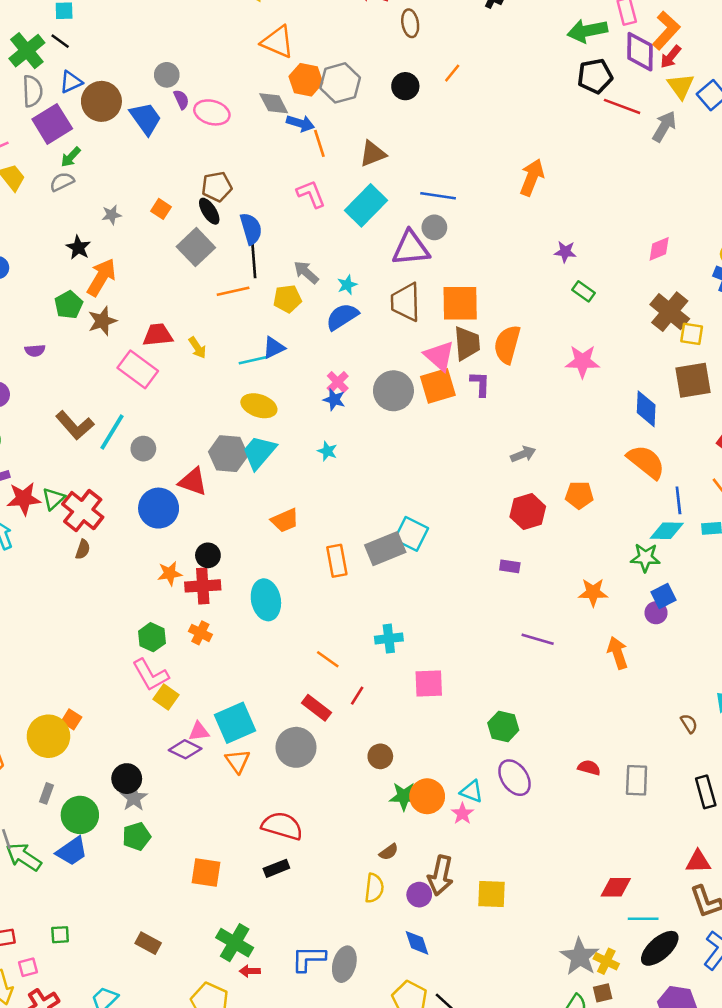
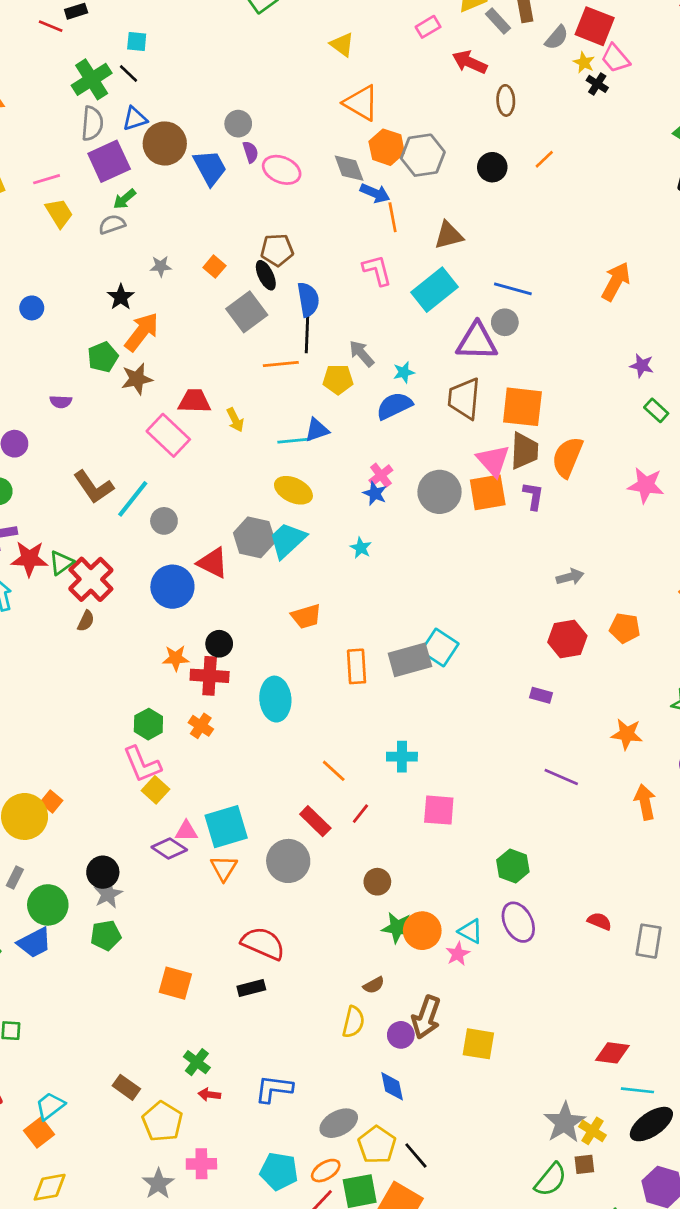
brown rectangle: (148, 943) -> (126, 1087), moved
green cross: (235, 943) -> (197, 1062), size x0.7
gray ellipse: (344, 964) -> (339, 1123), moved, turned 40

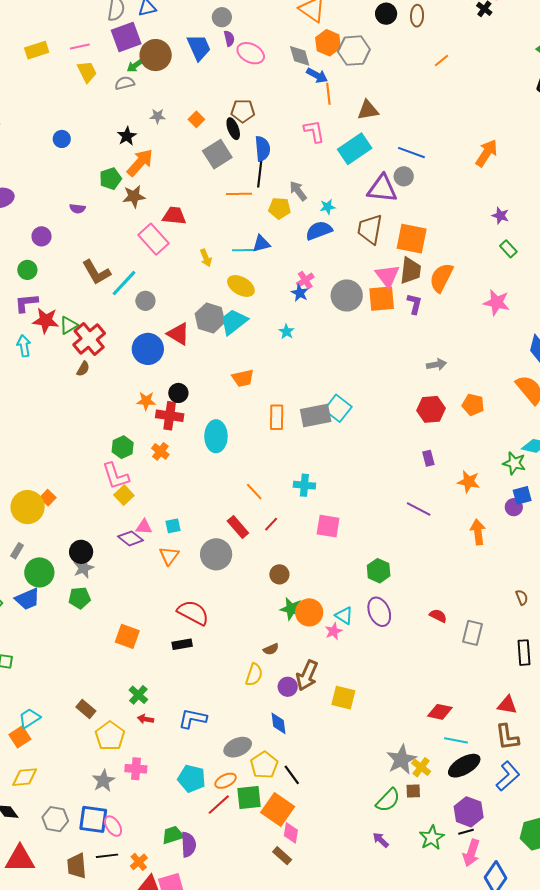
brown circle: (165, 143) -> (156, 55), moved
black circle: (492, 167) -> (386, 14), moved
yellow arrow: (235, 420) -> (206, 258), moved
purple rectangle: (541, 695) -> (428, 458), moved, turned 56
cyan square: (226, 827) -> (173, 526), size x0.5

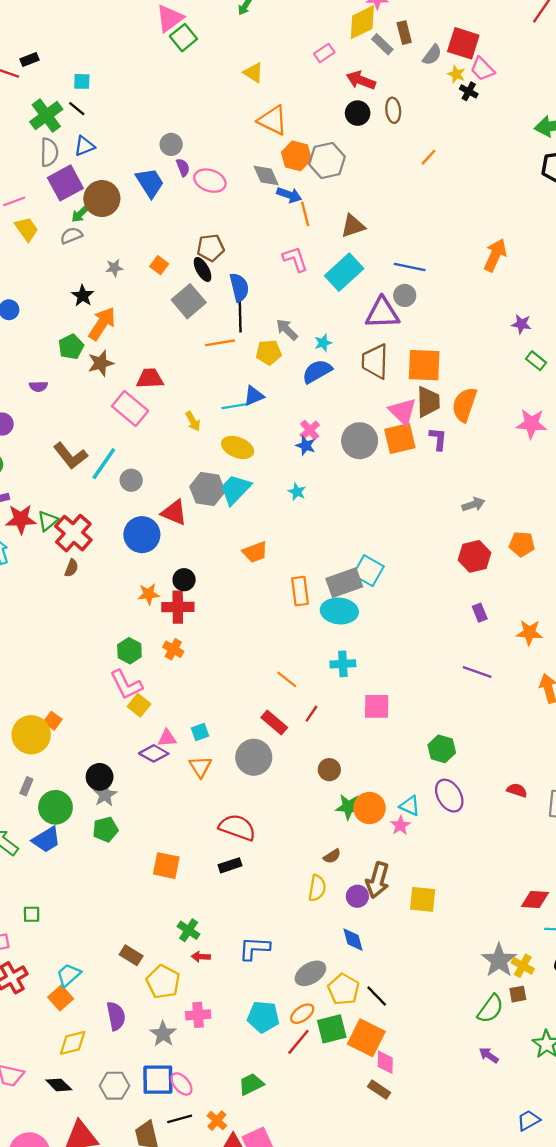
cyan ellipse: (216, 436) -> (339, 611), moved, turned -76
purple semicircle: (188, 845) -> (116, 1016), moved

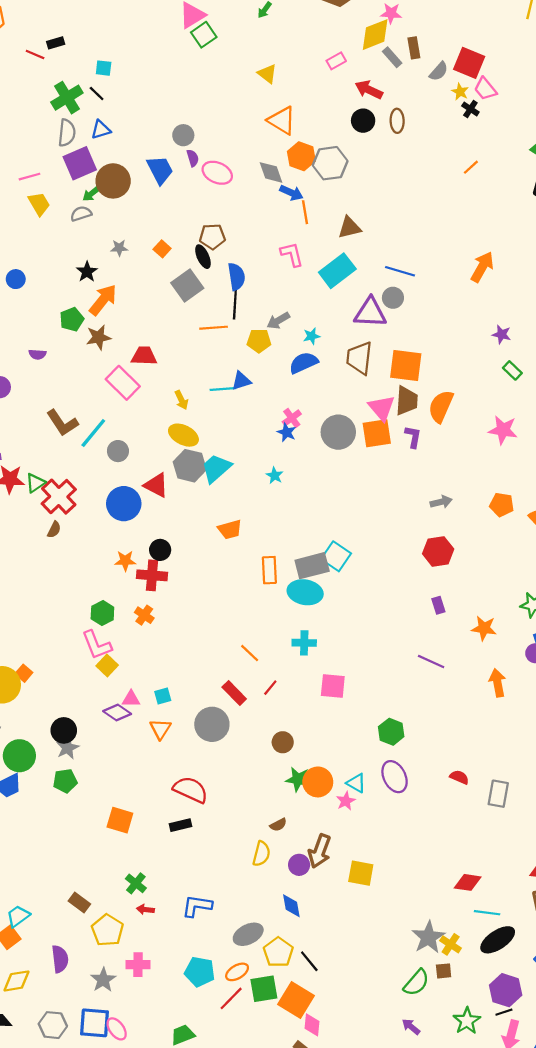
orange line: (429, 157) -> (471, 167), moved
gray arrow: (287, 330) -> (278, 321), turned -80
yellow ellipse: (238, 447) -> (183, 435), moved
orange pentagon: (522, 544) -> (502, 505), moved

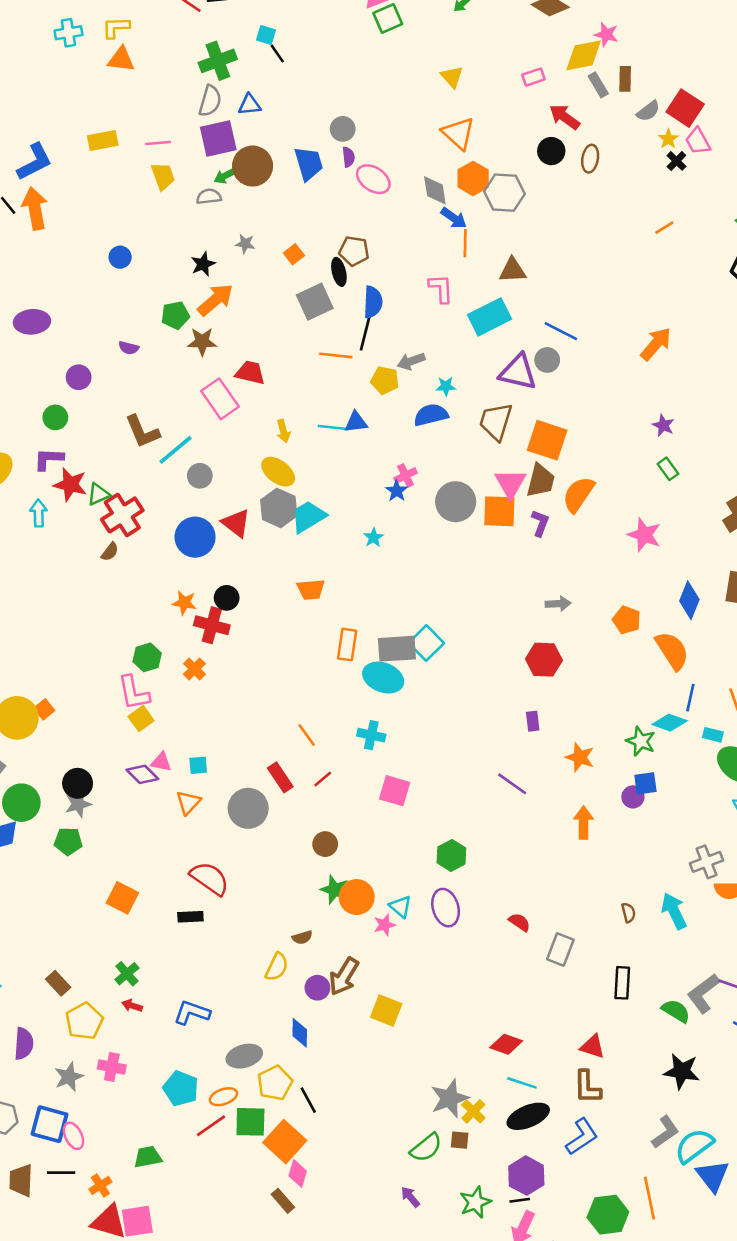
black line: (97, 94) -> (277, 54), moved

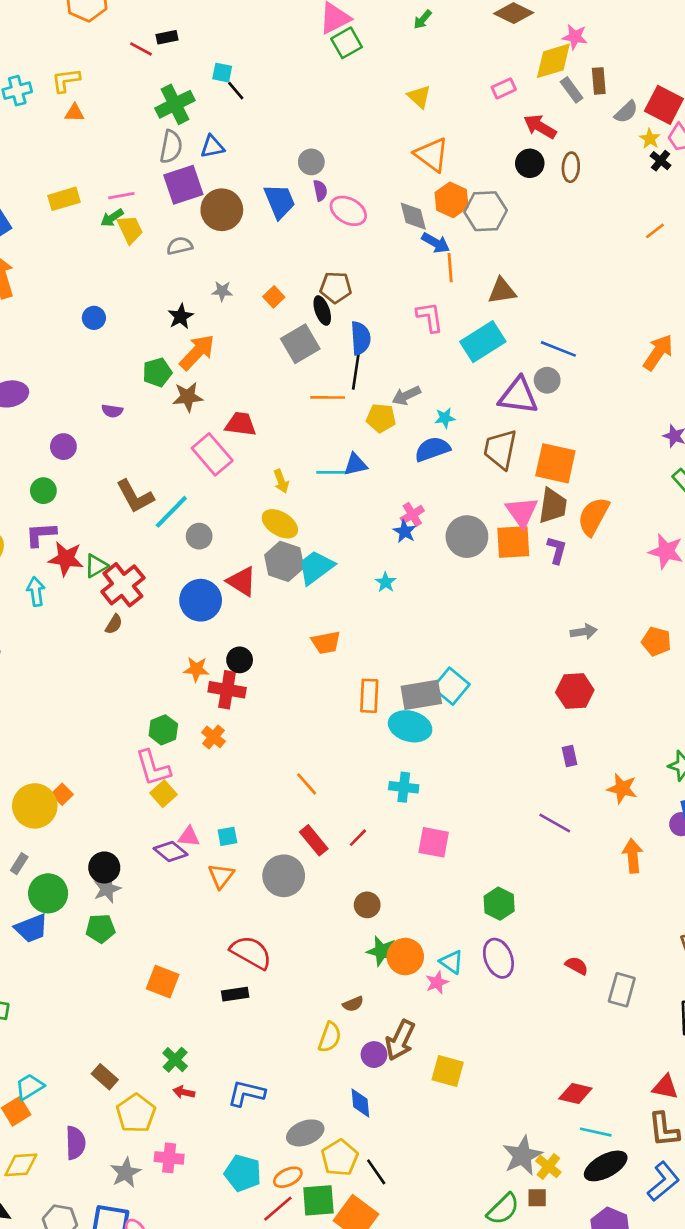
orange triangle: (121, 59) -> (74, 113), size x0.7
green arrow: (225, 176) -> (112, 218), moved
orange line: (307, 735) -> (307, 784), moved

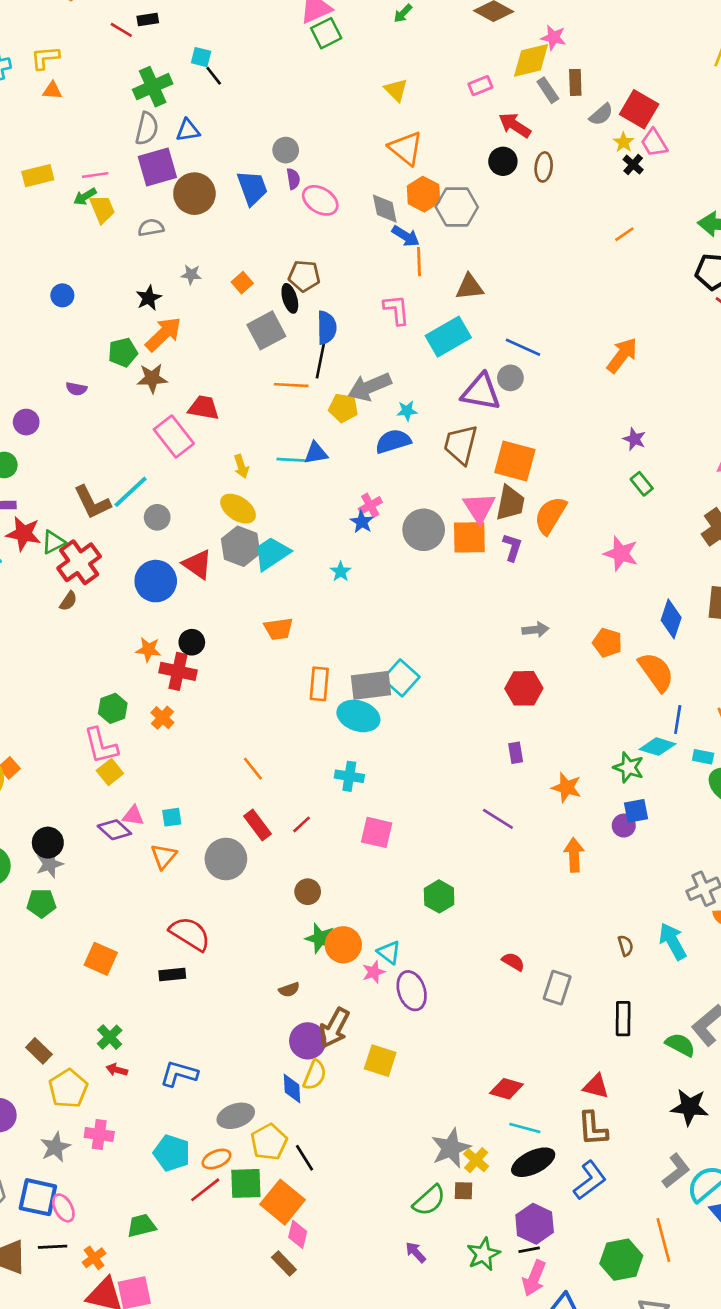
gray arrow: (406, 396) -> (370, 387), size x1.5
brown L-shape: (135, 496) -> (92, 502), moved
purple ellipse: (498, 958) -> (412, 991), moved
yellow semicircle: (330, 1037) -> (315, 1075), moved
purple circle: (374, 1055) -> (308, 1041), size x1.4

